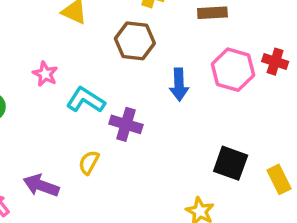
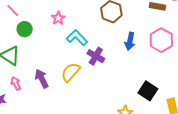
yellow semicircle: (89, 162) -> (71, 72), size x1.5
purple arrow: (41, 186) -> (42, 79), turned 30

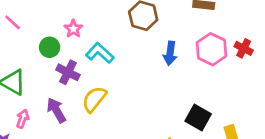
green circle: (25, 29) -> (50, 47), moved
purple cross: (96, 56) -> (68, 72), moved
pink arrow: (16, 83) -> (23, 119), turned 48

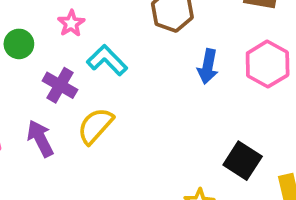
green circle: (50, 47) -> (19, 44), moved

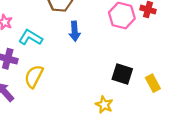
blue arrow: (208, 66) -> (75, 31), moved

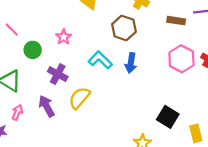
cyan L-shape: (31, 38) -> (100, 60), moved

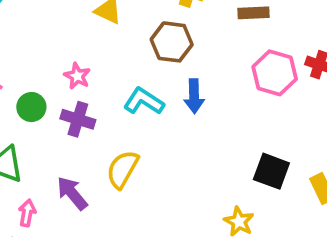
purple cross: (58, 74) -> (78, 119), moved

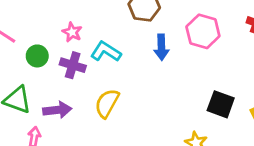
pink hexagon: (275, 73) -> (203, 31), moved
cyan L-shape: (144, 101) -> (106, 52), moved
purple arrow: (72, 193) -> (57, 110), moved, turned 124

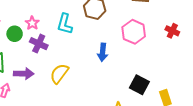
pink star: (72, 32) -> (32, 23), moved
blue arrow: (161, 47) -> (103, 52), moved
cyan L-shape: (106, 52) -> (65, 24), moved, turned -115

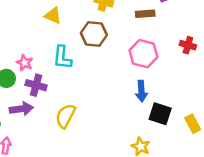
blue arrow: (103, 52) -> (141, 91), moved
purple arrow: (24, 74) -> (21, 109), moved

